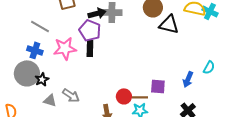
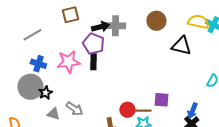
black triangle: (169, 24) -> (181, 46), moved
gray line: (40, 26) -> (32, 35), moved, turned -60
blue arrow: (188, 79) -> (192, 111), moved

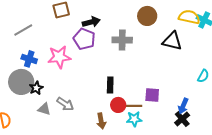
gray cross: (115, 26) -> (122, 40), moved
black rectangle: (93, 62) -> (110, 85), moved

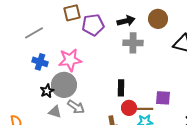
black arrow: (91, 22) -> (126, 21), moved
purple pentagon: (84, 39) -> (93, 25), moved, turned -30
gray circle: (21, 82) -> (64, 85), moved

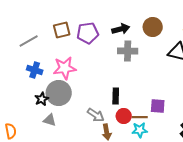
brown square: (72, 13) -> (62, 30), moved
gray arrow: (76, 107) -> (96, 115), moved

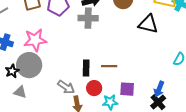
gray cross: (128, 51) -> (88, 18), moved
purple square: (158, 106) -> (127, 89), moved
brown line: (140, 117) -> (109, 66), moved

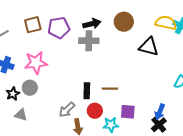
gray circle: (29, 65) -> (30, 88), size x0.6
gray arrow: (66, 87) -> (67, 110), turned 102

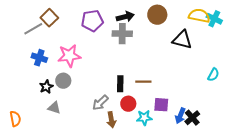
brown square: (33, 25) -> (49, 18), moved, turned -30
blue arrow: (160, 112) -> (180, 116), moved

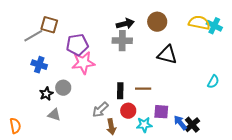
brown square: (49, 18) -> (49, 25), turned -30
purple pentagon: (92, 21) -> (77, 45), moved
black triangle: (182, 40) -> (167, 55), moved
pink star: (69, 56) -> (83, 63), moved
blue arrow: (180, 116) -> (180, 123), turned 119

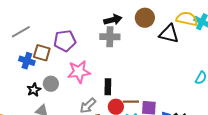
brown square: (49, 25) -> (42, 53), moved
black triangle: (167, 55) -> (169, 34), moved
pink star: (83, 63) -> (79, 72), moved
brown line: (143, 89) -> (131, 102), moved

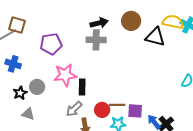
brown square: (42, 53) -> (17, 25), moved
black rectangle: (108, 87) -> (82, 87), moved

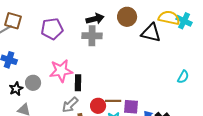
purple pentagon: (51, 44) -> (52, 29), moved

